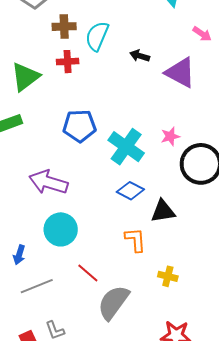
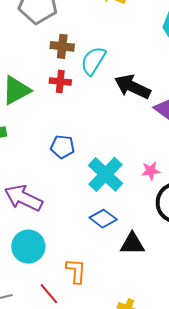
black arrow: (140, 56) -> (132, 87), size x1.8
blue pentagon: (79, 126) -> (62, 147), size x0.7
orange L-shape: (135, 240) -> (76, 271), moved

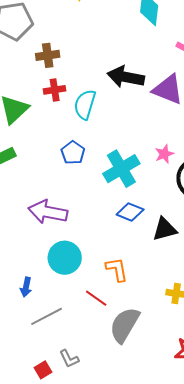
cyan semicircle: (93, 61) -> (85, 104), moved
blue pentagon: (62, 147) -> (73, 153), turned -30
cyan cross: (105, 174) -> (121, 169), turned 30

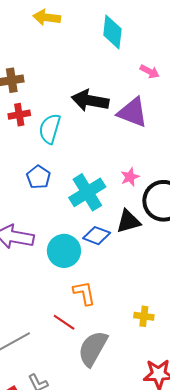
black triangle: (165, 229) -> (128, 221), moved
cyan circle: (65, 258) -> (64, 251), moved

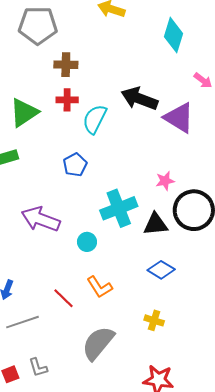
cyan cross: (87, 192) -> (119, 208), moved
blue diamond: (97, 236) -> (161, 270), moved
cyan circle: (64, 251) -> (87, 242), size x0.6
orange L-shape: (84, 293) -> (99, 287), turned 148
red line: (64, 322) -> (64, 298), moved

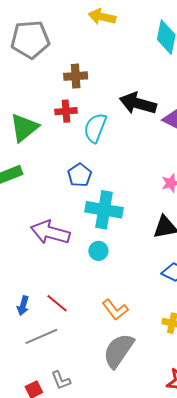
brown cross: (66, 65) -> (76, 76), moved
cyan cross: (119, 208) -> (104, 210), moved, turned 36
orange L-shape: (99, 287) -> (115, 310), moved
red line: (64, 298) -> (57, 303), moved

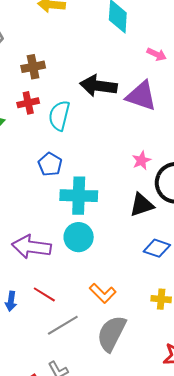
purple arrow: (50, 232) -> (31, 247), moved
cyan circle: (98, 251) -> (79, 237), size x1.5
gray line: (41, 336) -> (63, 325), moved

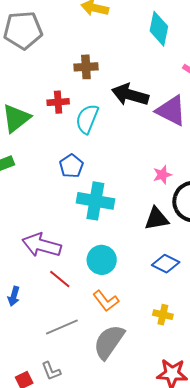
brown cross: (33, 67) -> (86, 67), moved
cyan circle: (79, 237) -> (102, 260), moved
red line: (44, 294) -> (60, 279), moved

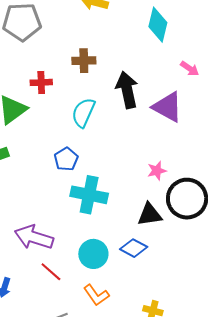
black arrow: (130, 95) -> (127, 90), turned 60
red cross: (58, 102) -> (41, 82), moved
blue diamond: (166, 264) -> (134, 248), moved

